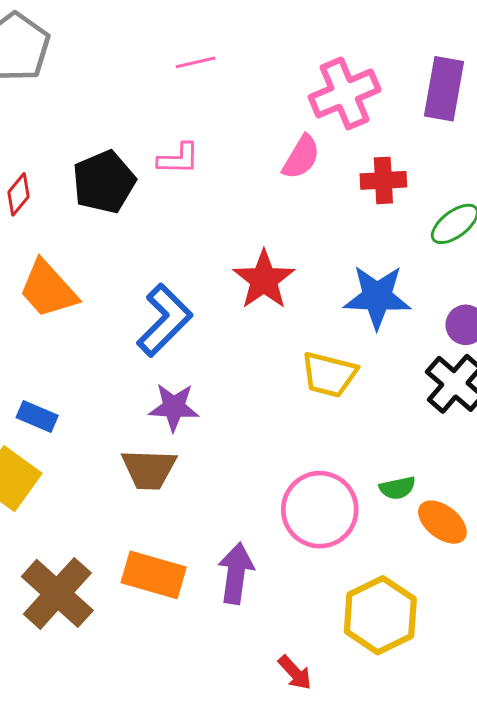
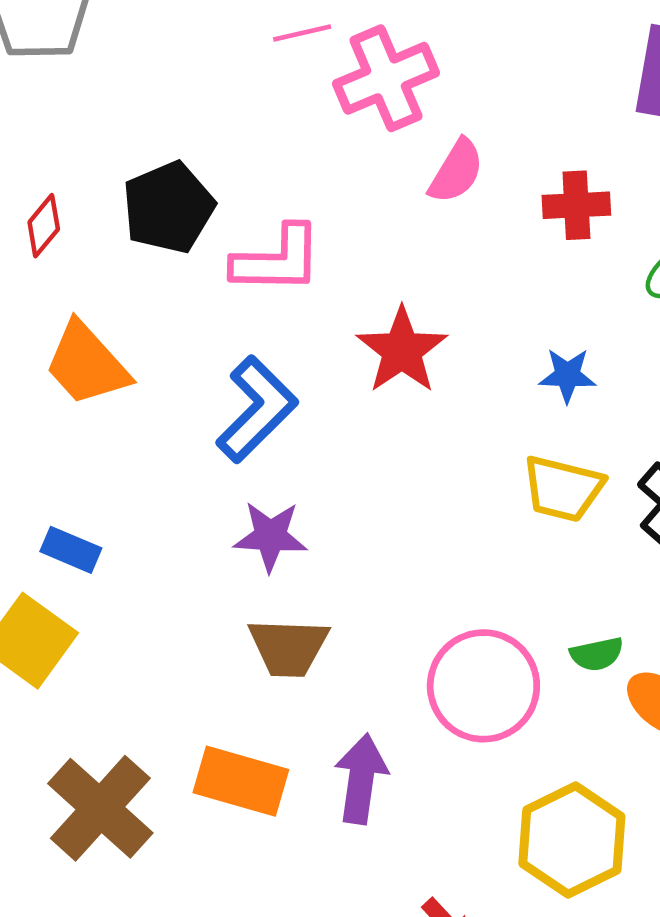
pink cross: (345, 93) -> (386, 78), moved
pink L-shape: (178, 159) -> (277, 260), moved, size x1.5
blue star: (377, 297) -> (567, 375), size x0.6
yellow trapezoid: (329, 375) -> (563, 489), moved
brown trapezoid: (149, 469) -> (289, 647), moved

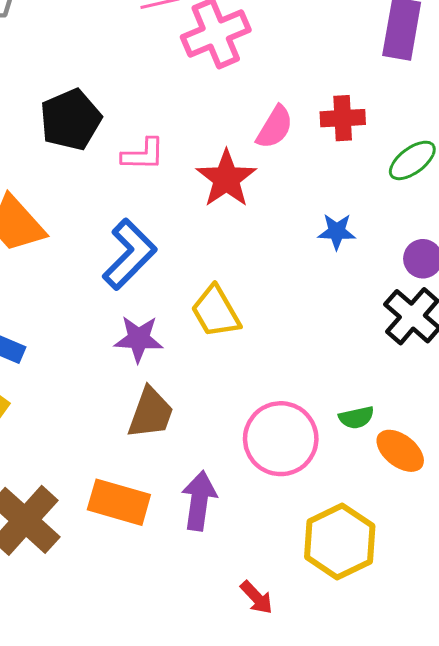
pink semicircle: (456, 171) -> (275, 127), moved
pink L-shape: (277, 260) -> (143, 154), size x0.7
red star: (402, 350) -> (226, 179), moved
yellow trapezoid: (563, 489) -> (216, 312), moved, turned 46
brown trapezoid: (289, 647) -> (151, 413), turned -72

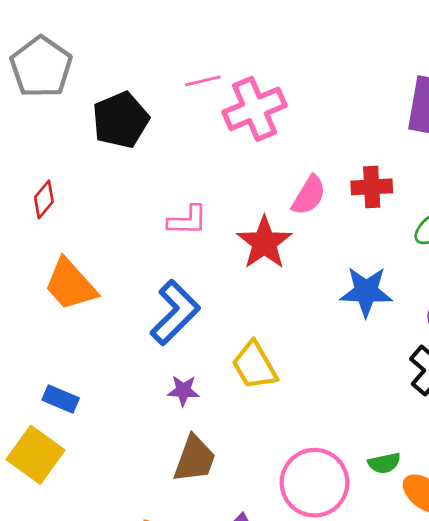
black pentagon: (71, 120) -> (121, 120), moved
blue star: (337, 232) -> (366, 292), size x1.5
purple star: (139, 339) -> (183, 391), size x0.7

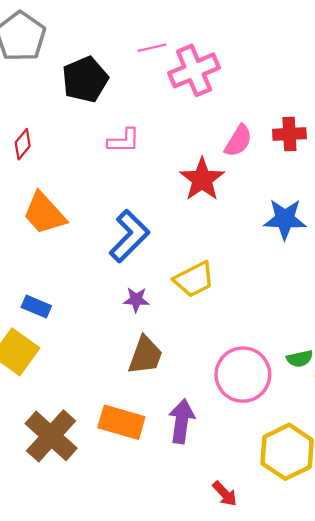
pink L-shape: (188, 220) -> (124, 141), moved
yellow trapezoid: (255, 365) -> (194, 279), turned -87

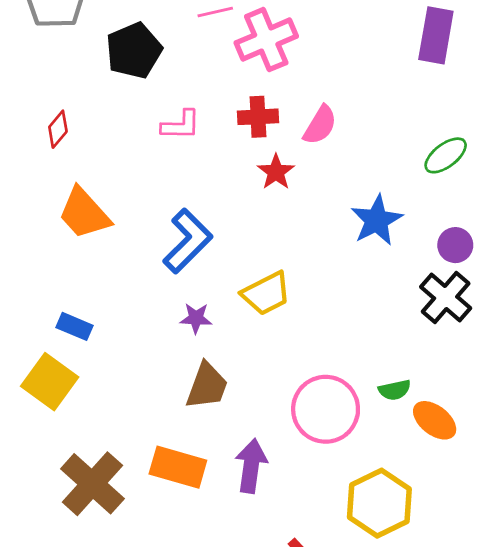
red cross: (289, 134) -> (258, 117), moved
red star: (202, 179) -> (276, 172), size x0.7
blue star: (285, 219) -> (377, 220), turned -30

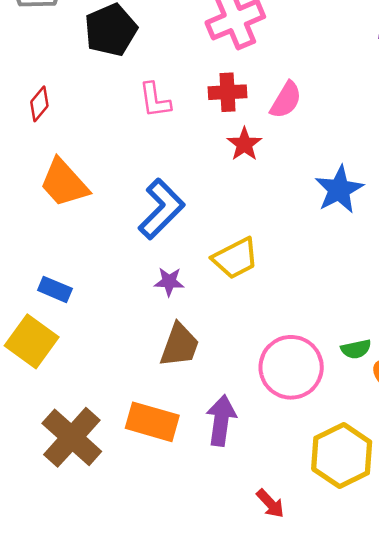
pink L-shape: (181, 125) -> (155, 100), turned 81

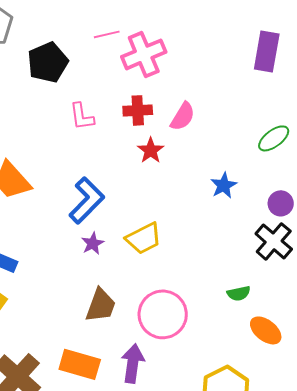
blue star: (339, 190) -> (224, 185), size x0.7
purple star: (169, 282) -> (93, 243), moved, turned -30
green semicircle: (356, 349) -> (239, 293), moved
pink circle: (291, 367) -> (163, 314), moved

